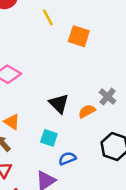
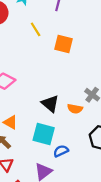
orange semicircle: (87, 111) -> (75, 109), turned -136
cyan square: (49, 138) -> (44, 134), size x1.5

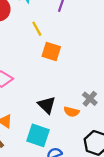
orange square: (64, 44) -> (51, 51), moved

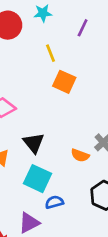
black triangle: (47, 105) -> (34, 143), moved

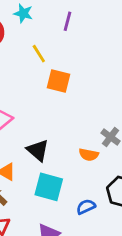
cyan star: (43, 13) -> (23, 13), turned 30
blue semicircle: (54, 202) -> (86, 207), moved

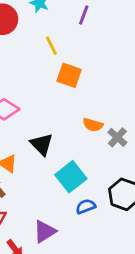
orange semicircle: (89, 155) -> (93, 125), moved
cyan square: (49, 187) -> (71, 177), moved, turned 32

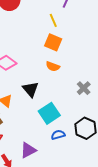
yellow line: (51, 46) -> (53, 20), moved
orange semicircle: (93, 125) -> (53, 66), moved

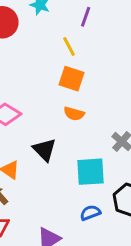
cyan square: (49, 113) -> (90, 172), moved, turned 35

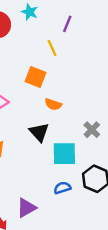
orange square: (71, 79) -> (35, 77), moved
black triangle: (44, 150) -> (39, 132), moved

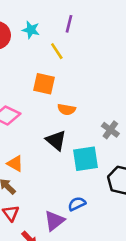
cyan star: (30, 12) -> (31, 30), moved
blue semicircle: (62, 188) -> (77, 204), moved

